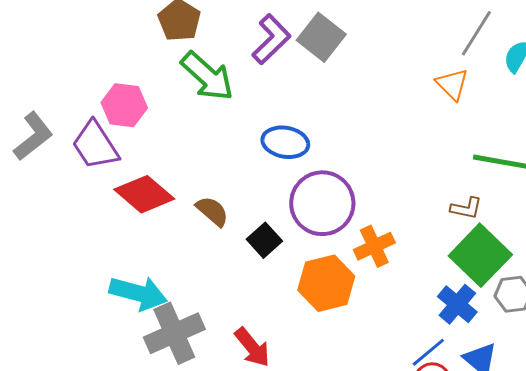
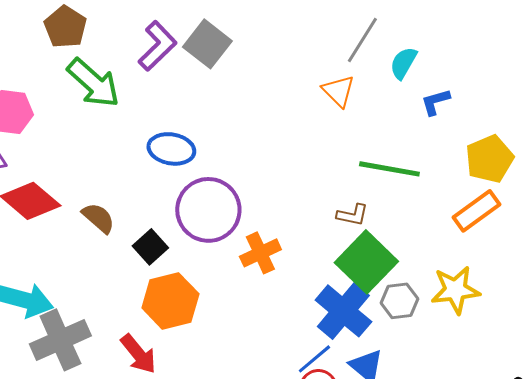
orange hexagon: (326, 283) -> (170, 301), moved
blue cross: (457, 304) -> (343, 311), size x1.4

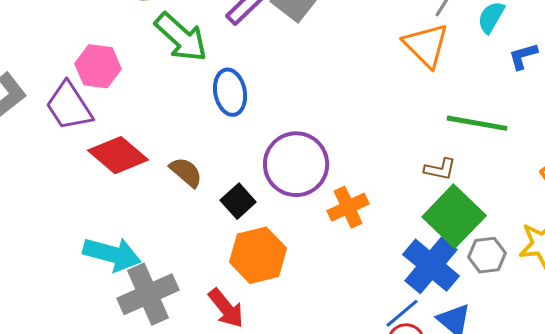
orange triangle: (338, 91) -> (426, 45), size x1.4
blue ellipse: (171, 149) -> (230, 92), moved, turned 69

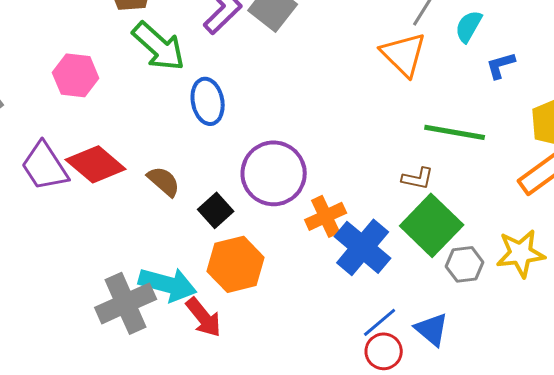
purple trapezoid: (69, 106) -> (45, 166), moved
cyan arrow: (112, 254) -> (168, 284), moved
blue cross: (431, 265) -> (363, 247), moved

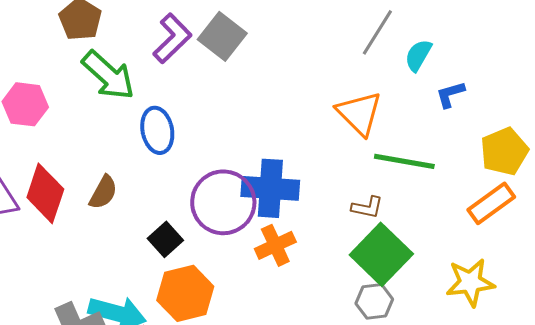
orange triangle: (404, 54) -> (359, 113), moved
red diamond: (96, 164) -> (45, 193), turned 68
brown semicircle: (164, 181) -> (103, 192), moved, turned 78
blue cross: (363, 247) -> (270, 188), moved, turned -36
gray hexagon: (465, 264) -> (374, 301), moved

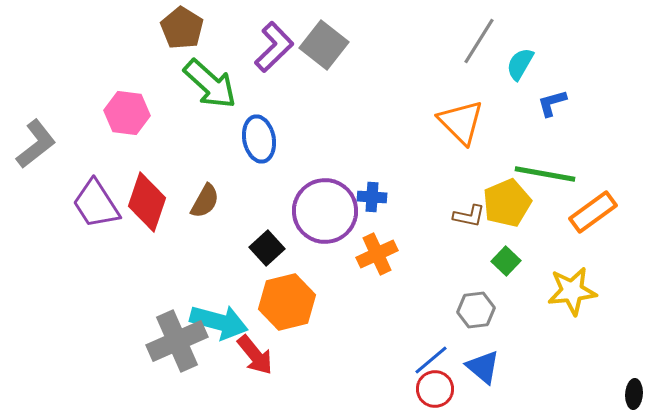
yellow pentagon: (504, 151) -> (507, 203), moved
green line: (404, 161) -> (545, 174), moved
blue cross: (270, 188) -> (372, 197), size x0.5
green square: (381, 254) -> (506, 261), moved, size x0.5

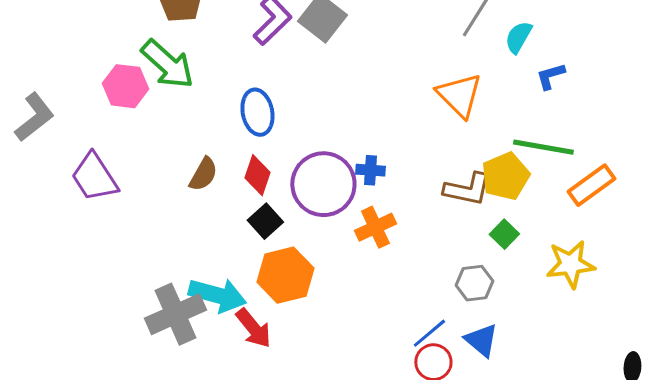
green arrow: (210, 84) -> (167, 64), moved
red diamond: (147, 202) -> (257, 175), moved, size x0.7
brown L-shape: (469, 216) -> (467, 189), size x1.5

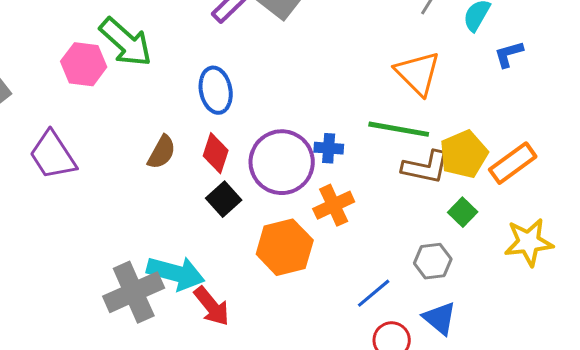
green line: (543, 147) -> (399, 129), moved
orange rectangle: (591, 185) -> (513, 163), moved
orange hexagon: (285, 275) -> (285, 247), moved
blue line: (429, 333) -> (374, 293), moved

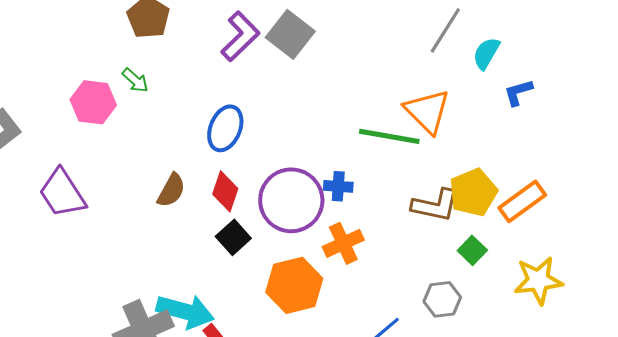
green arrow: (126, 42) -> (135, 80), size x0.5
blue ellipse: (216, 90) -> (225, 128), turned 33
green line: (399, 129) -> (389, 136), moved

